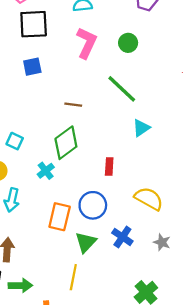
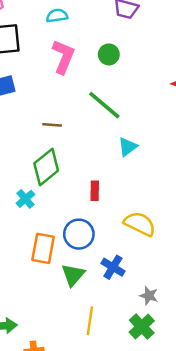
gray star: (162, 242) -> (149, 296), moved
yellow line: (73, 277) -> (90, 321), moved

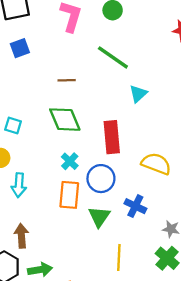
green diamond: (46, 167) -> (65, 120), turned -68
red rectangle: (95, 191) -> (112, 137), size x1.8
cyan cross: (25, 199) -> (70, 161), moved

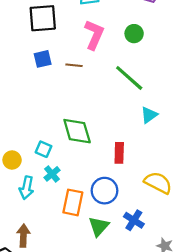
brown line: (67, 80) -> (74, 65), moved
cyan square: (13, 125) -> (44, 149), moved
red rectangle: (112, 137) -> (119, 153), size x0.7
cyan cross: (70, 161) -> (52, 174), moved

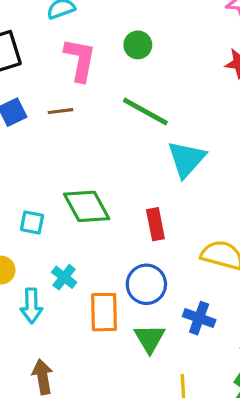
cyan triangle: (149, 115) -> (186, 159), size x1.5
cyan square: (44, 149) -> (32, 222), moved

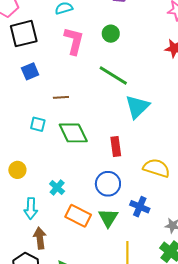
brown line: (60, 111) -> (61, 97), moved
cyan square: (32, 222) -> (38, 124), moved
cyan cross: (64, 277) -> (57, 188), moved
cyan arrow: (31, 306) -> (31, 208), moved
orange rectangle: (104, 312) -> (78, 216), moved, turned -65

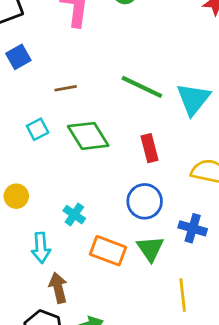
green line: (113, 76) -> (142, 87), moved
cyan triangle: (137, 107) -> (193, 99), moved
cyan square: (38, 124) -> (38, 129), turned -35

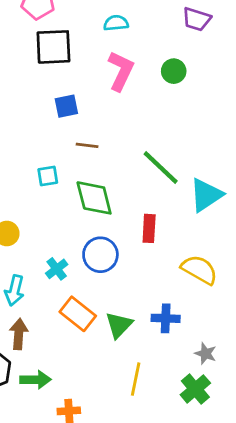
blue square: (18, 57) -> (66, 106), moved
blue circle: (145, 201) -> (100, 255), moved
blue cross: (193, 228) -> (166, 318), turned -32

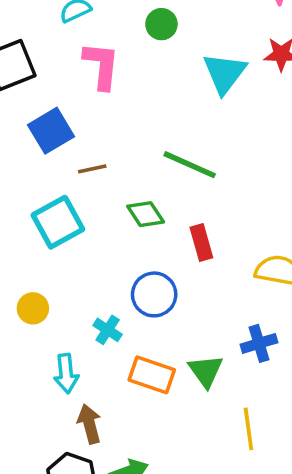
green circle: (174, 71) -> (161, 24), moved
blue square: (66, 106) -> (51, 131), size x1.4
cyan square: (48, 176) -> (58, 222), size x1.8
cyan triangle: (206, 195) -> (225, 73), moved
green diamond: (94, 198) -> (146, 214), moved, size x0.7

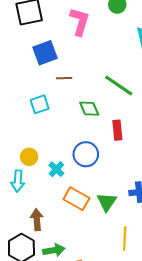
cyan square: (58, 222) -> (40, 104), size x0.7
yellow circle: (33, 308) -> (29, 157), moved
cyan arrow: (66, 373) -> (18, 181), moved

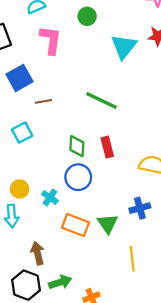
green diamond: (89, 109) -> (77, 146), moved, turned 35

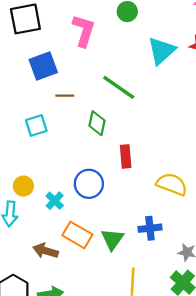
green line: (102, 100) -> (119, 87), moved
green diamond: (77, 146) -> (97, 123), moved
brown arrow: (38, 253) -> (46, 251), moved, turned -70

